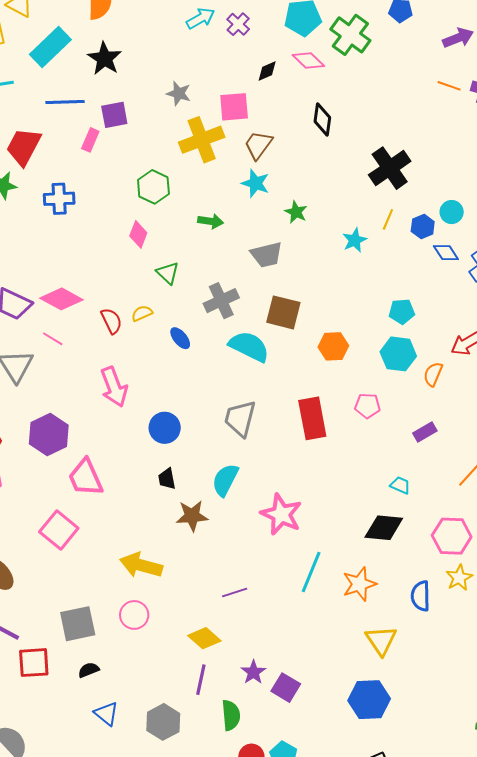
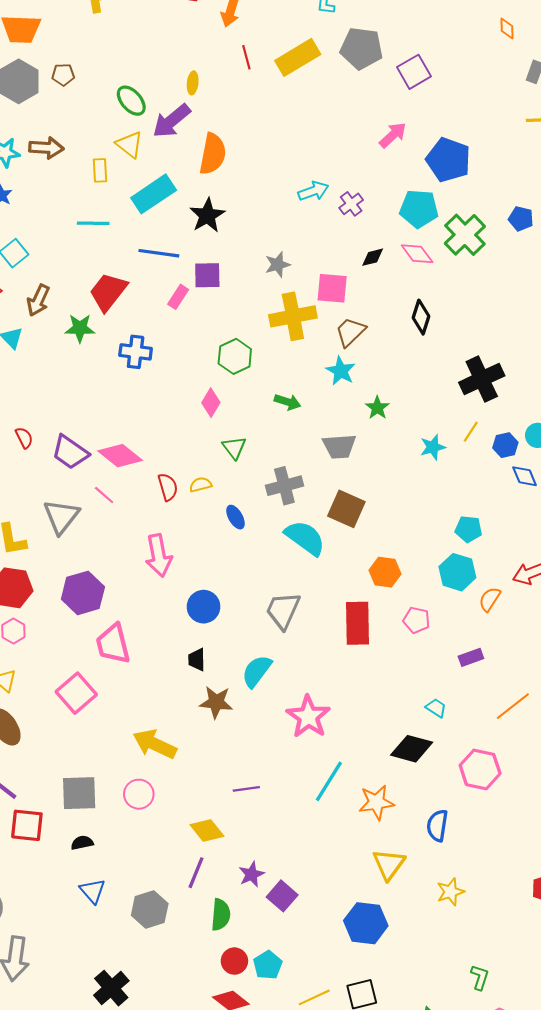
gray star: (179, 93) -> (278, 265), turned 30
orange hexagon: (333, 346) -> (385, 572), moved
yellow star: (459, 578) -> (450, 892), moved

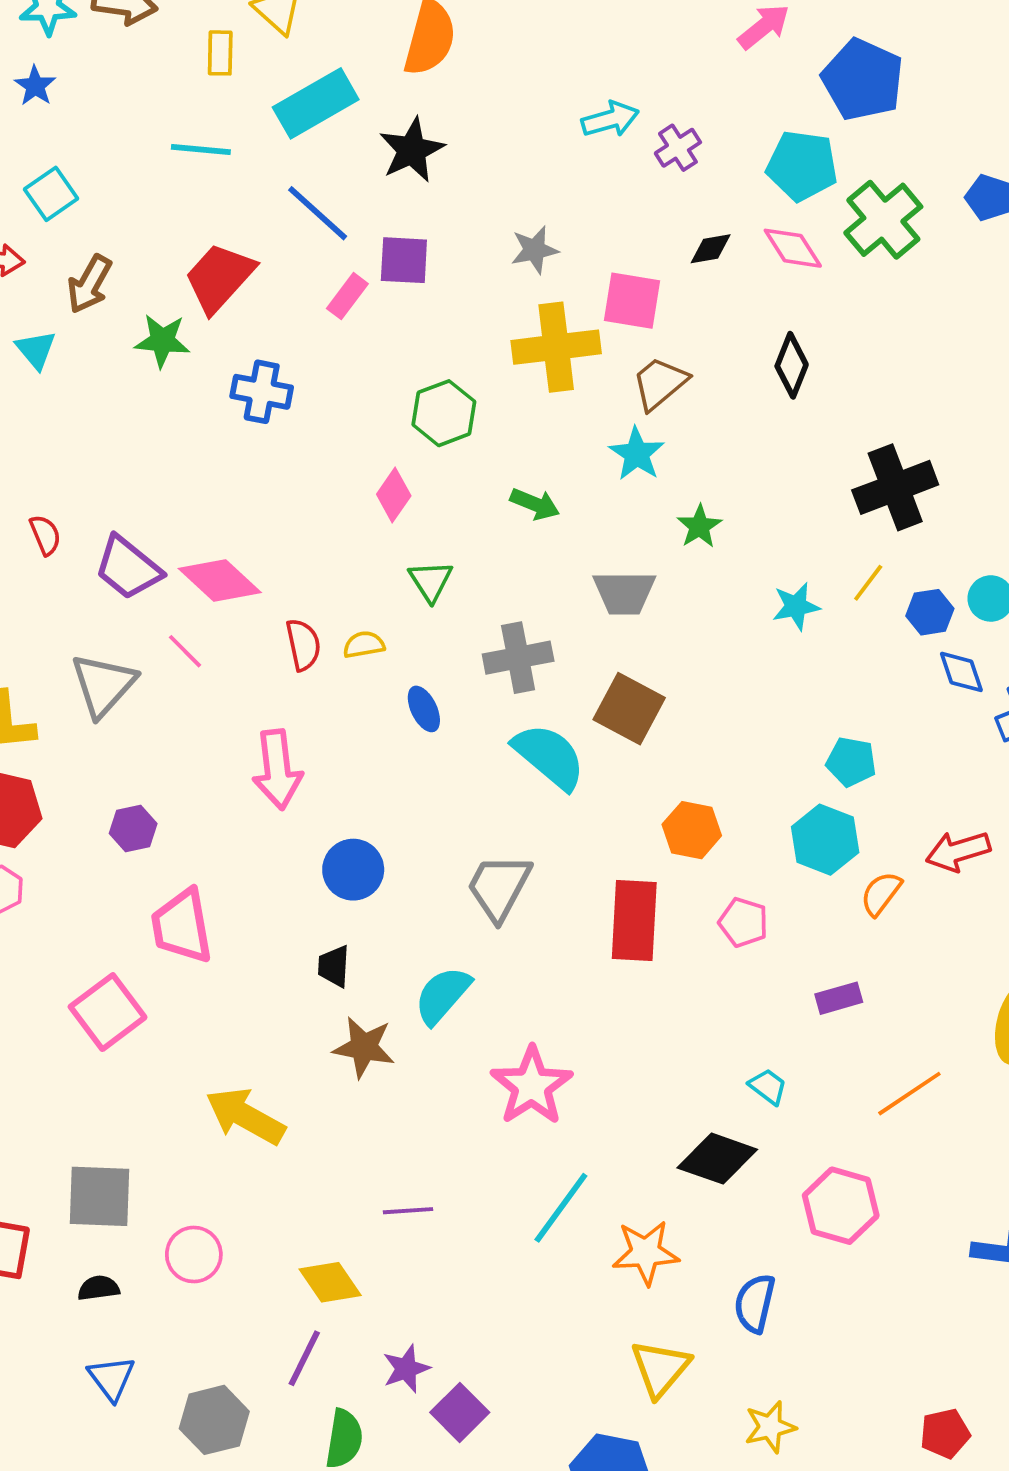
blue line: (159, 253) -> (318, 213), turned 30
purple hexagon: (83, 593) -> (133, 829), size x0.6
pink circle: (139, 794) -> (194, 1254), moved

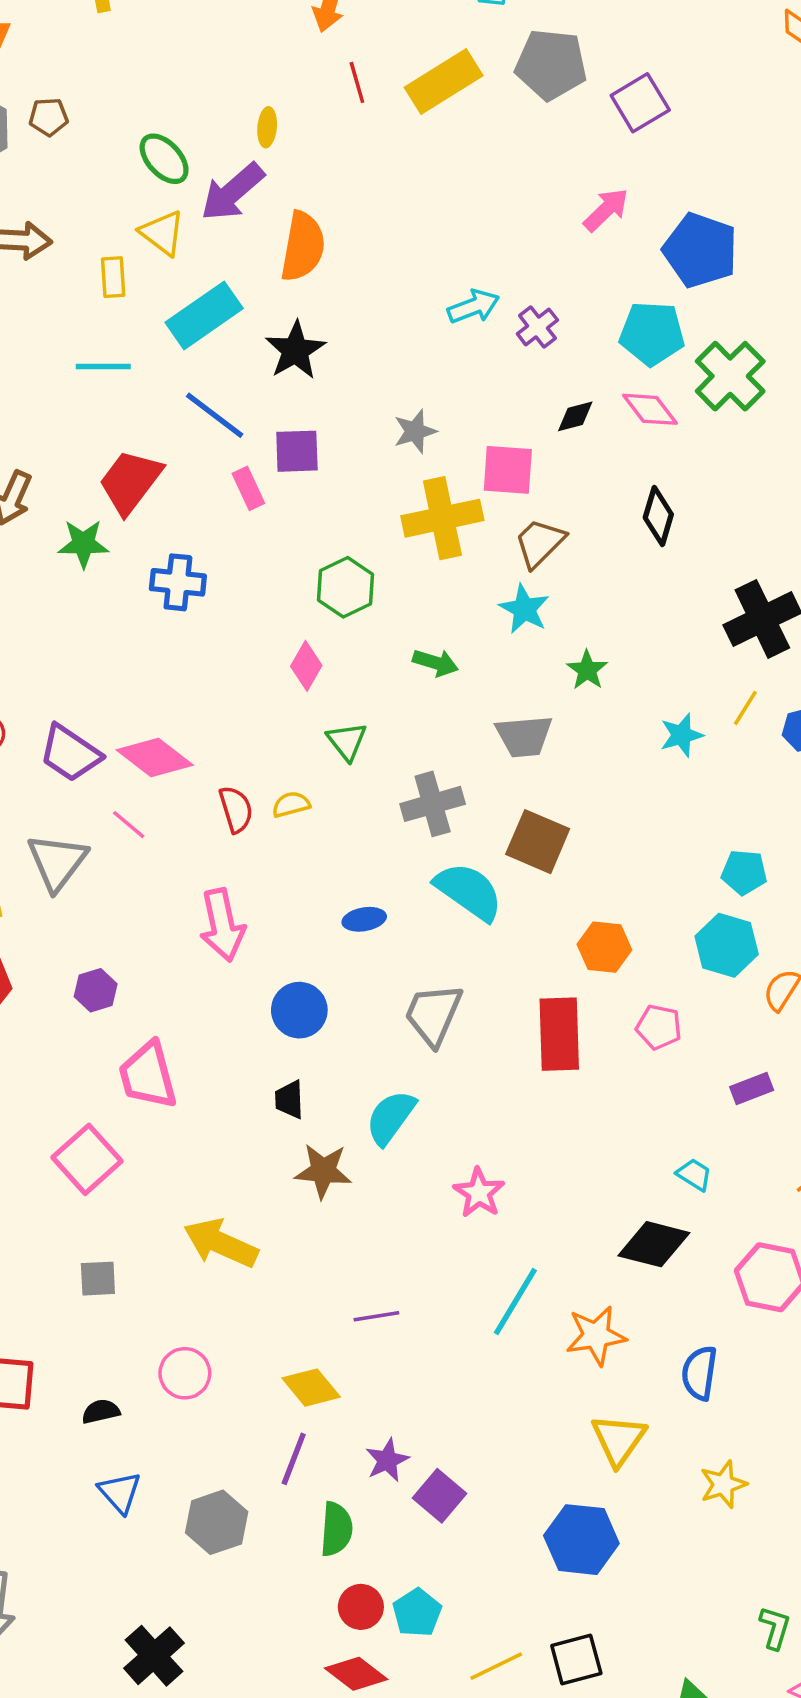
pink rectangle: (347, 296) -> (248, 488), turned -57
blue ellipse: (424, 709) -> (364, 919), moved, turned -69
pink star: (532, 1086) -> (479, 1193), size x0.7
gray square: (100, 1196) -> (98, 1279), moved, size x0.6

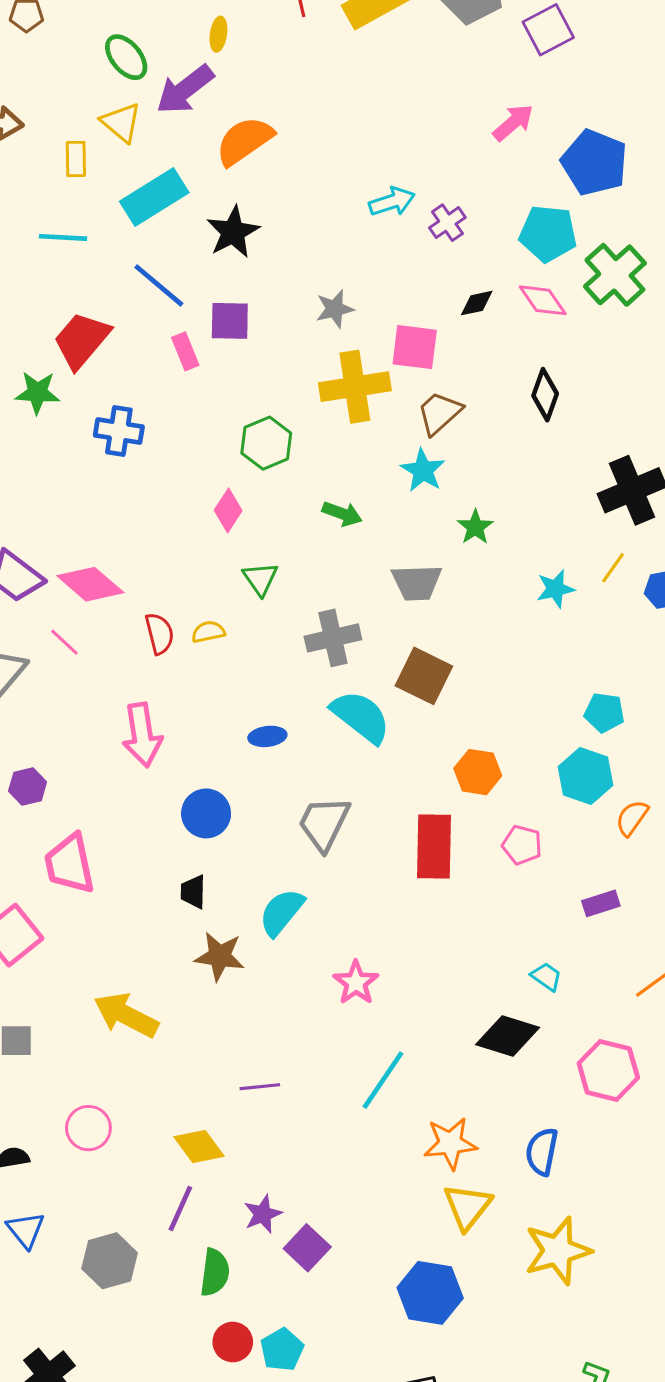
orange semicircle: (303, 246) -> (244, 141), turned -138
orange star: (596, 1336) -> (450, 1143), moved
yellow star: (723, 1484) -> (558, 1251), size x1.6

